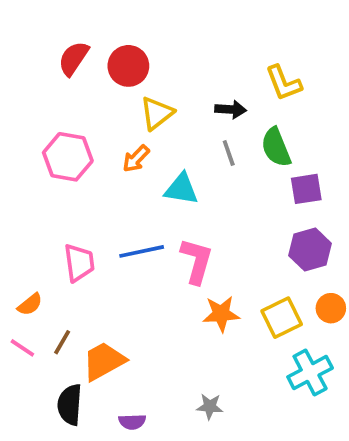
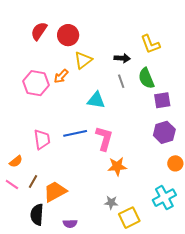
orange arrow: (136, 159) -> (61, 76), moved
yellow square: (282, 318) -> (129, 218), moved
gray star: (210, 407) -> (111, 203), moved

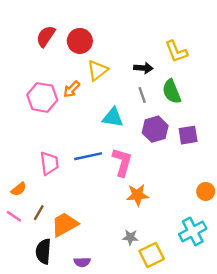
purple square: (162, 100) -> (188, 135), moved
purple hexagon: (164, 132) -> (155, 129), moved

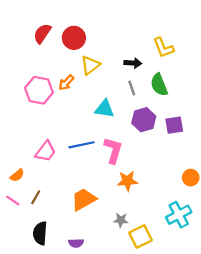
pink trapezoid: (49, 163) -> (46, 151), turned 45
orange trapezoid: (65, 224) -> (84, 199), moved

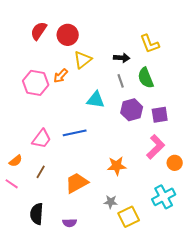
pink L-shape: (113, 150) -> (156, 147), moved, turned 30
brown line: (36, 197) -> (41, 172), moved

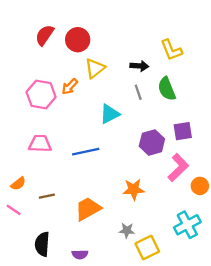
cyan triangle: (96, 100) -> (110, 114), turned -36
purple hexagon: (132, 110) -> (152, 143), moved
pink trapezoid: (42, 139) -> (40, 144), moved, turned -125
brown line: (41, 172) -> (47, 196), turned 48

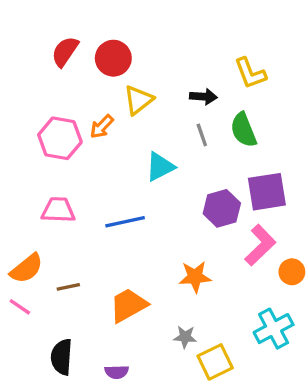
purple square: (183, 131) -> (267, 192), size x1.4
orange semicircle: (18, 184) -> (27, 268), size x1.5

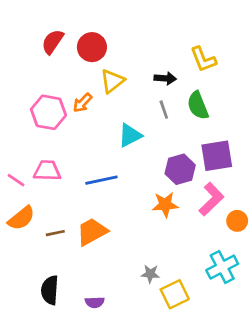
orange star: (195, 277) -> (165, 205), moved
orange trapezoid: (128, 305) -> (92, 232), moved
pink line: (20, 307) -> (16, 180), moved

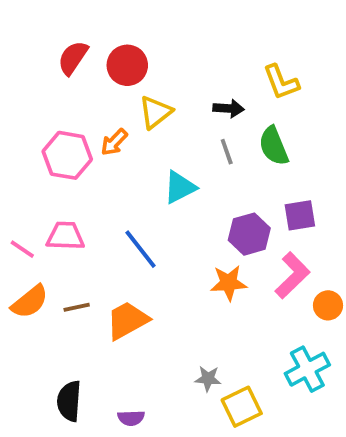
purple square: (217, 156) -> (300, 215), size x0.7
blue line: (101, 180) -> (140, 249), turned 64
brown line: (55, 233) -> (77, 307), moved

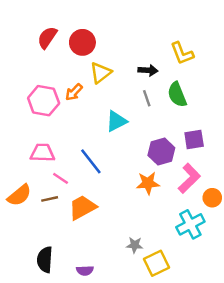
pink line: (22, 249) -> (61, 178), moved
cyan cross: (307, 369) -> (190, 224), moved

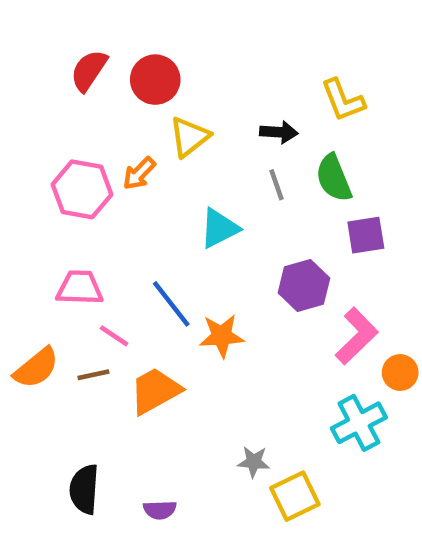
purple square: (194, 139) -> (366, 235), moved
orange star: (148, 183) -> (222, 336), moved

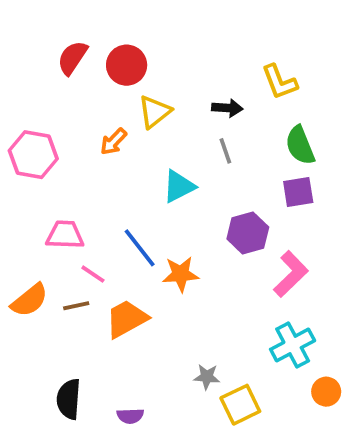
green semicircle: (334, 178) -> (300, 145), moved
pink hexagon: (82, 189) -> (33, 155), moved
orange circle: (400, 373) -> (326, 392), moved

